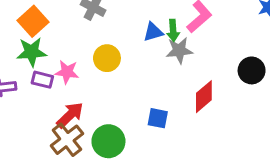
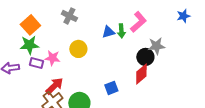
gray star: (179, 50) -> (156, 46), moved
black circle: (252, 70) -> (145, 57), moved
blue square: (158, 118) -> (111, 88), turned -32

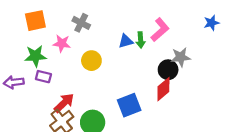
orange square: (30, 25) -> (35, 21), moved, turned 30
pink star: (52, 58) -> (62, 43), moved
blue square: (111, 88) -> (129, 105), size x1.5

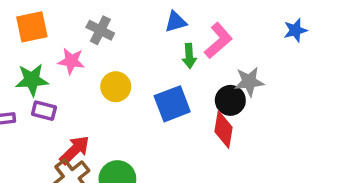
blue triangle: (126, 41) -> (176, 22), moved
red diamond: (163, 89) -> (223, 129), turned -40
blue square: (129, 105) -> (172, 104), moved

